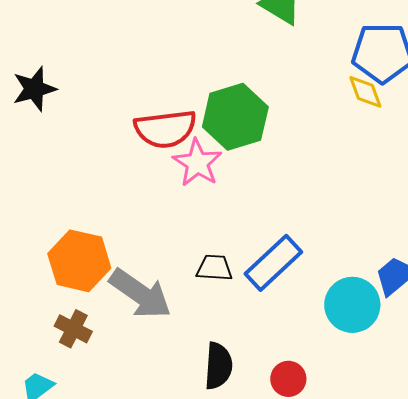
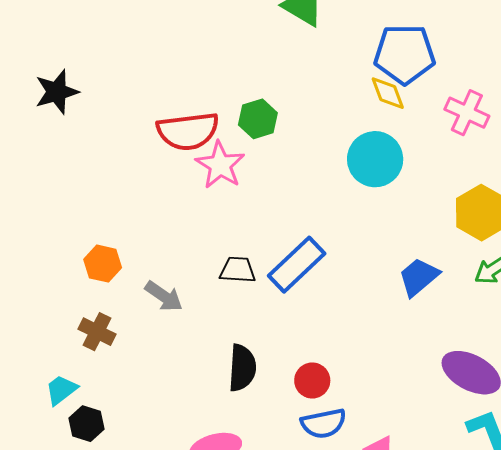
green hexagon: (235, 117) -> (258, 119), size x0.6
orange hexagon: (79, 261) -> (103, 264), size x0.6
gray arrow: (140, 294) -> (164, 296), size x0.6
cyan circle: (352, 305) -> (375, 159), moved

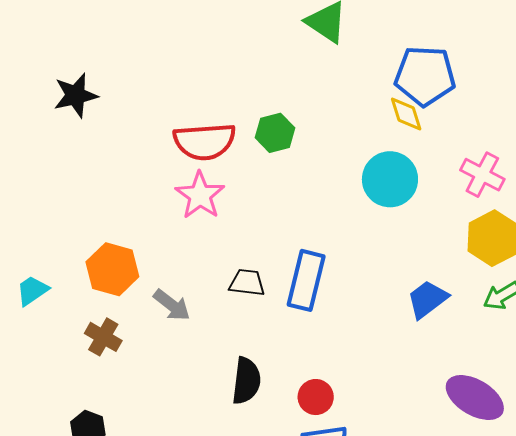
pink cross: (467, 113) -> (482, 175), moved
pink star: (220, 165) -> (200, 195), moved
orange hexagon: (103, 264) -> (112, 269), size x1.4
blue rectangle: (297, 265) -> (306, 280), turned -36
cyan trapezoid: (61, 390) -> (32, 291), moved

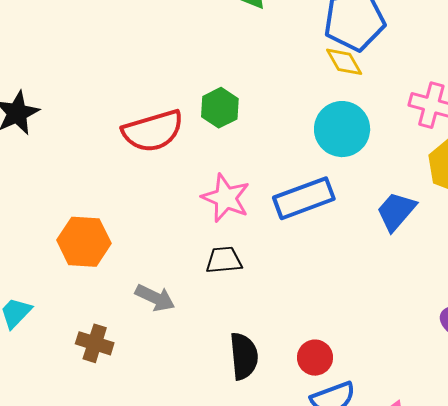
pink star: (200, 195) -> (226, 198), moved
orange hexagon: (112, 269) -> (84, 242), moved
blue rectangle: (306, 280) -> (304, 198), moved, turned 68
blue trapezoid: (427, 299) -> (396, 211), moved

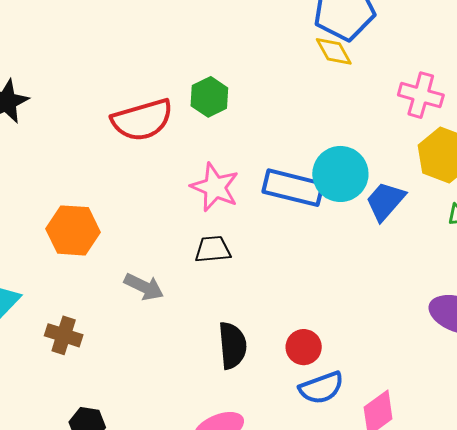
cyan circle: (342, 129) -> (340, 174), moved
blue rectangle: (304, 198) -> (293, 188), turned 34
brown cross: (95, 343) -> (64, 335), moved

